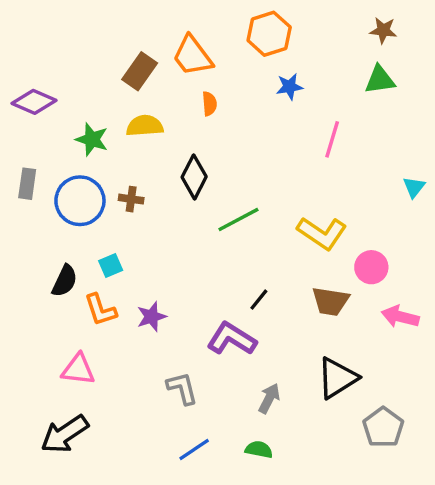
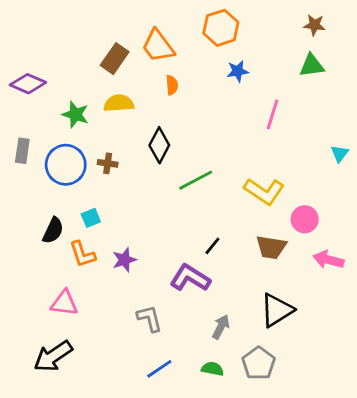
gray pentagon: (383, 427) -> (259, 363), moved

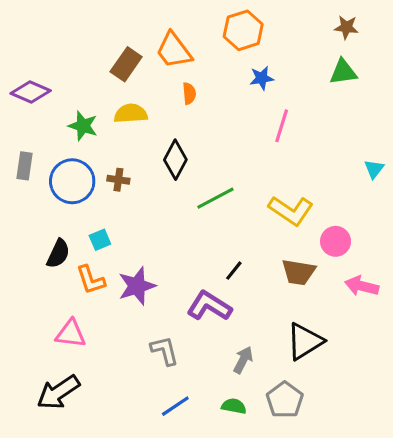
pink line: (273, 114) -> (282, 126), moved
purple star: (124, 260) -> (137, 286), size x1.4

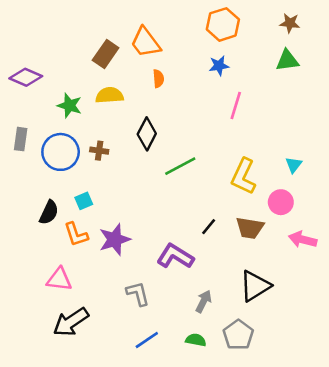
orange hexagon: (243, 30) -> (223, 24), moved
cyan triangle: (374, 169) -> (294, 165), moved
yellow L-shape: (291, 211) -> (243, 176), turned 81
black line: (234, 271) -> (209, 227), moved
black arrow: (58, 392) -> (71, 322), moved

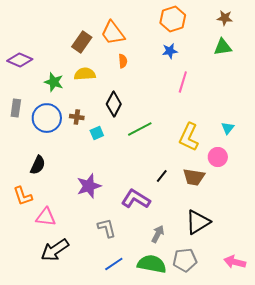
cyan square: (84, 201) -> (97, 133), moved
orange L-shape: (76, 234) -> (23, 196), moved
pink arrow: (303, 240) -> (235, 262), moved
gray pentagon: (238, 335) -> (185, 260), turned 30
green semicircle: (196, 340) -> (152, 264), size x1.8

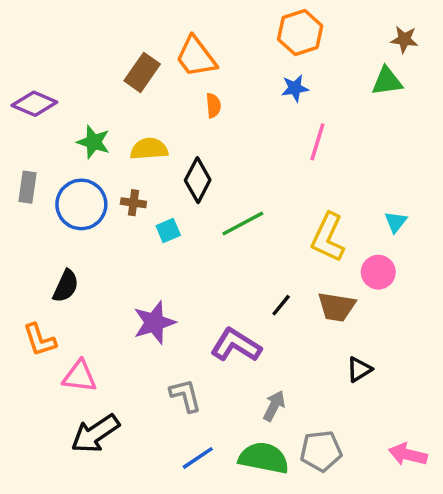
brown star: (225, 18) -> (404, 40), moved
yellow semicircle: (85, 74) -> (149, 149), moved
black triangle: (198, 222) -> (359, 369), moved, size x0.6

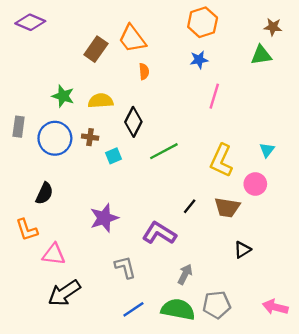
purple diamond: (34, 104) -> (30, 22), moved

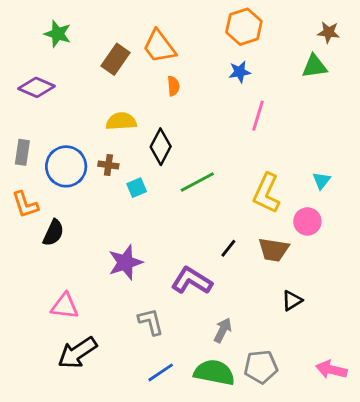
purple diamond: (30, 22) -> (36, 87), moved
green star: (63, 96) -> (58, 34), moved
orange L-shape: (27, 230) -> (25, 205), moved

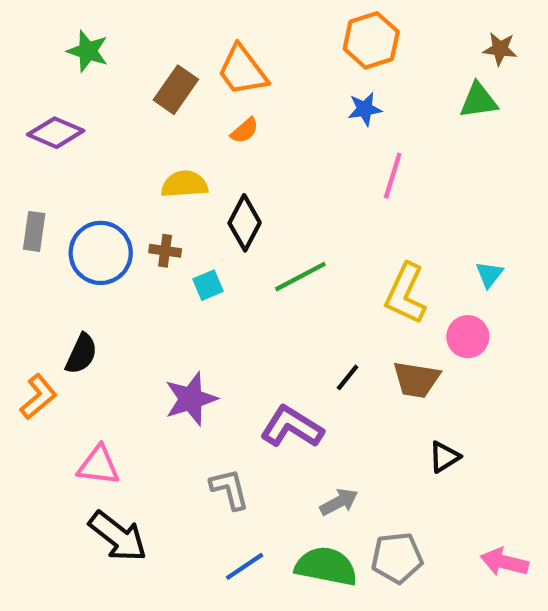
orange semicircle: (173, 86) -> (245, 131), moved, turned 54
orange L-shape: (25, 205) -> (38, 397), moved, turned -112
gray arrow: (223, 330) -> (339, 502), turned 35
black arrow: (77, 353) -> (118, 536), turned -108

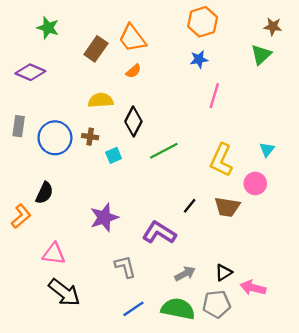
green triangle: (479, 100) -> (261, 55), turned -35
black triangle: (444, 457) -> (224, 272), moved
pink arrow: (504, 562) -> (253, 288), moved

